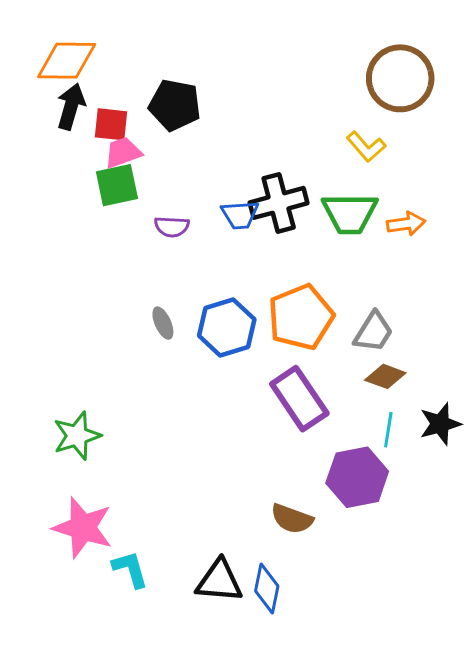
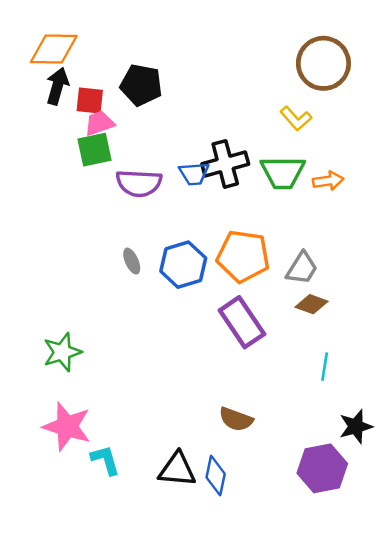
purple semicircle: (172, 227) -> (139, 183), size x1.6
orange pentagon: (301, 317) -> (243, 256), turned 30
black star: (440, 424) -> (356, 426), moved
cyan line: (388, 430) -> (325, 367), moved
purple hexagon: (357, 477) -> (322, 468), moved

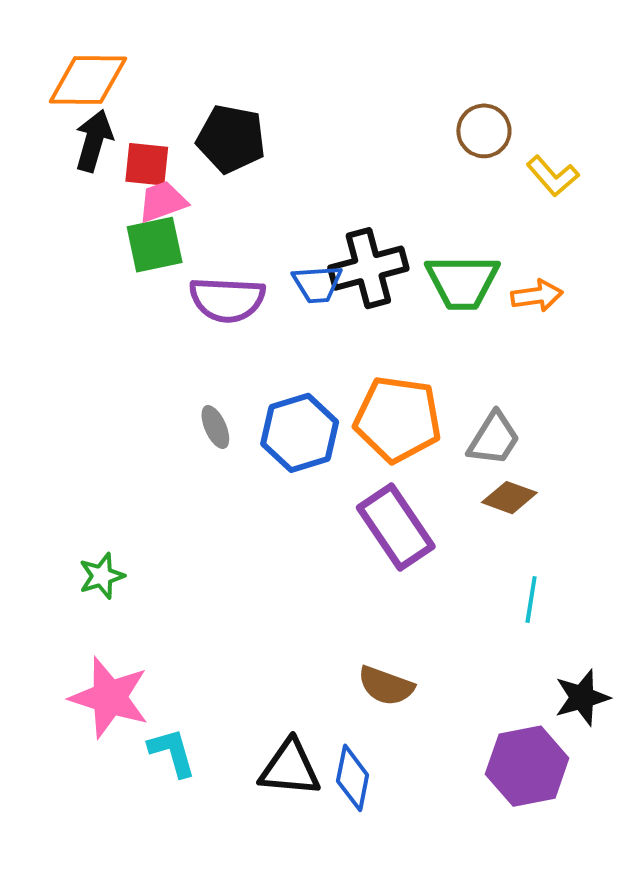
brown circle: (323, 63) -> (484, 131), moved, size x0.6
yellow L-shape: (296, 118) -> (553, 176), moved
green star: (62, 352) -> (102, 576), size x0.7

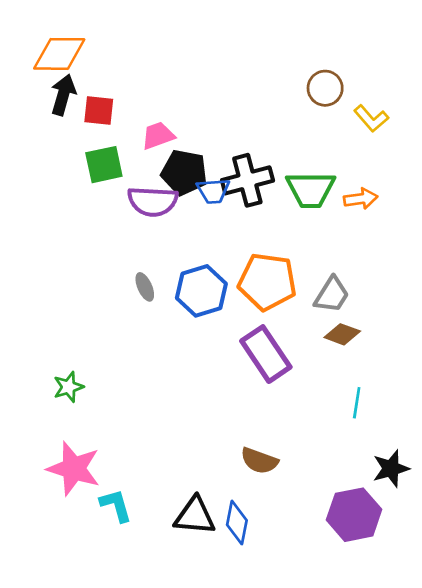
black pentagon: (231, 139) -> (184, 172), moved
pink trapezoid: (162, 202) -> (158, 136), moved

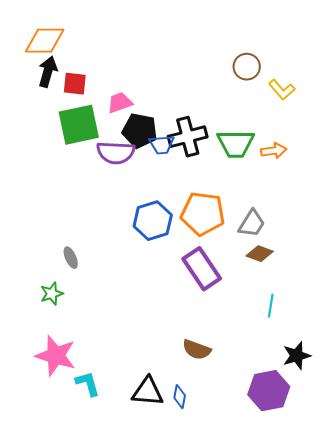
green square: (104, 165) -> (79, 125), size x1.4
gray ellipse: (145, 287) -> (71, 258), moved
blue diamond: (237, 523) -> (180, 397), size x0.7

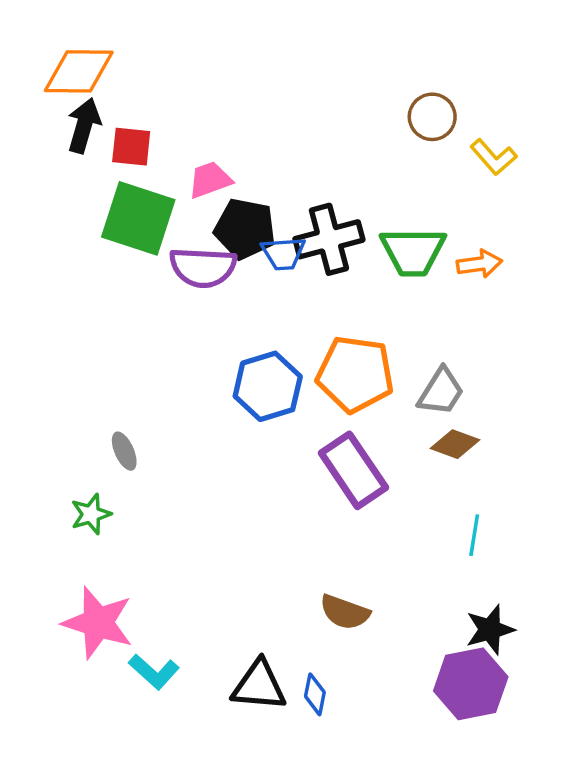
green square: (79, 125) -> (138, 218), turned 30
black star: (297, 356) -> (490, 630), moved
cyan L-shape: (88, 384) -> (154, 672), turned 148

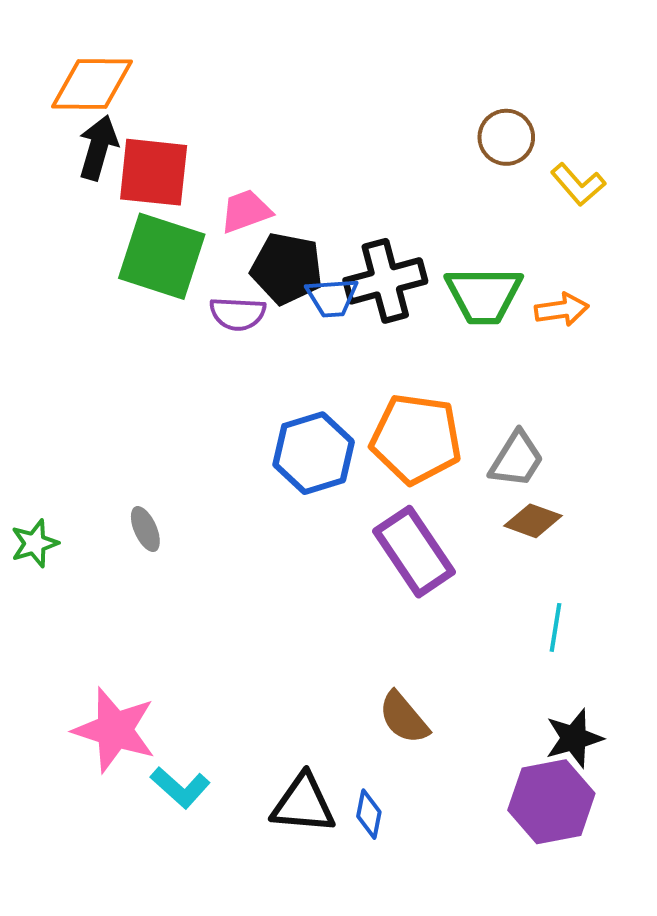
red square: (131, 147) -> (154, 172), size x1.5
purple semicircle: (203, 267) -> (238, 314), size x0.7
green star: (91, 514) -> (35, 543), moved
brown semicircle: (345, 612) -> (404, 718), turned 30

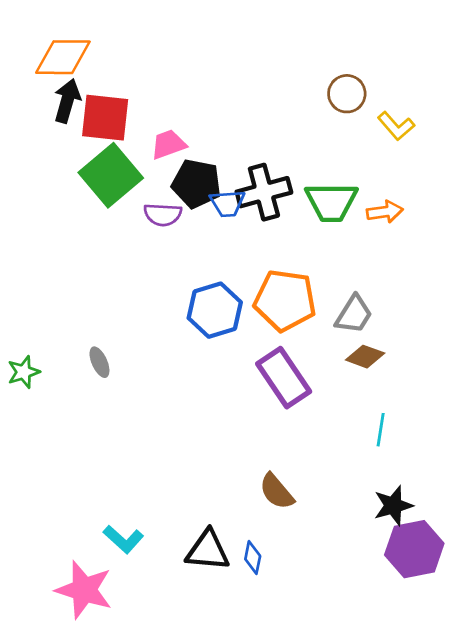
green square: (162, 256) -> (111, 175), turned 32
pink star: (115, 730) -> (84, 590), moved
purple hexagon: (551, 802) -> (414, 549), moved

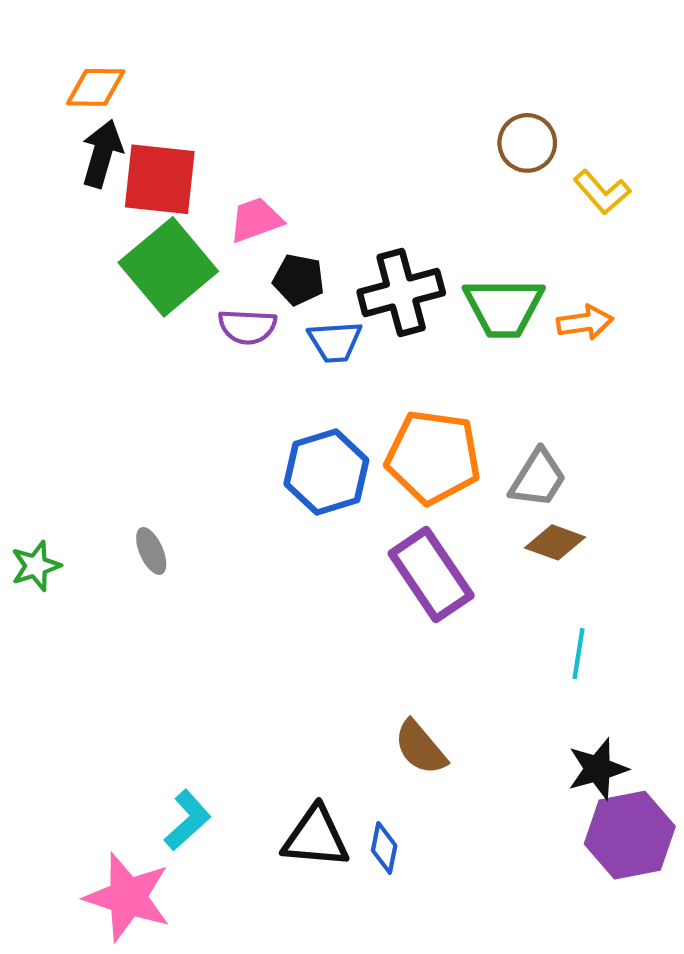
orange diamond: (63, 57) -> (96, 87), size x0.7
black pentagon: (196, 184) -> (299, 280), size x0.7
blue trapezoid: (227, 203) -> (335, 342), moved
cyan L-shape: (123, 539) -> (188, 820), turned -84

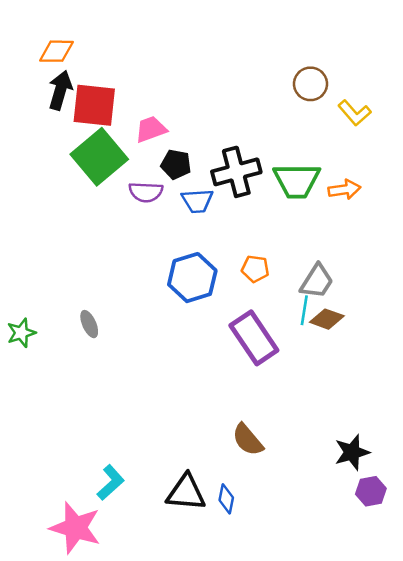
orange pentagon: (433, 457) -> (255, 269), size x0.5
cyan line: (578, 654) -> (304, 310), moved
purple hexagon: (630, 835) -> (371, 491), size x0.6

